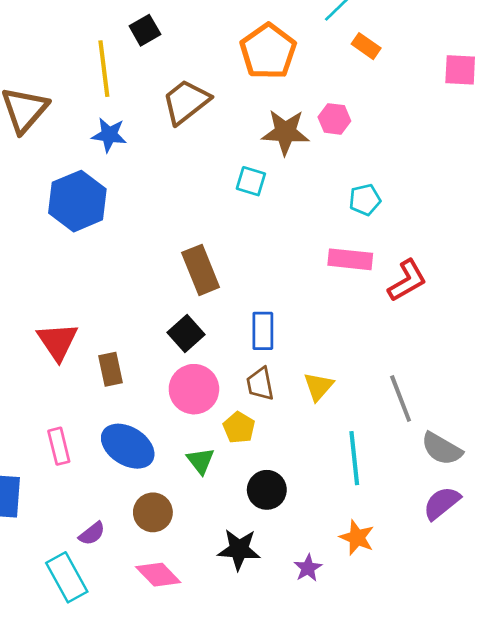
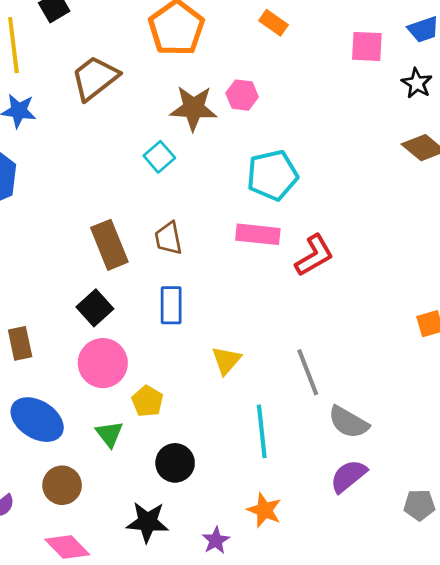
cyan square: (251, 181) -> (159, 157), turned 32
cyan pentagon: (365, 200) -> (272, 175), size x1.6
brown trapezoid: (260, 384) -> (168, 238), moved

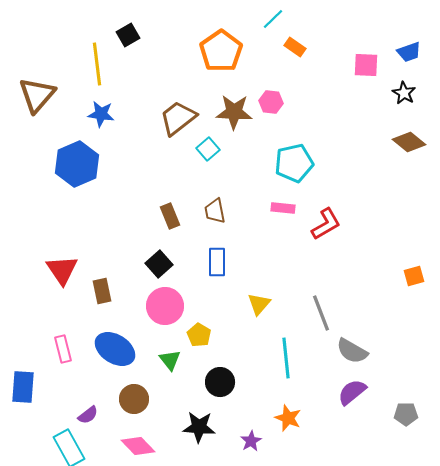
brown trapezoid: (95, 78) -> (178, 118), moved
pink rectangle: (258, 234) -> (283, 208), size x0.7
brown rectangle: (109, 245) -> (170, 216), size x0.7

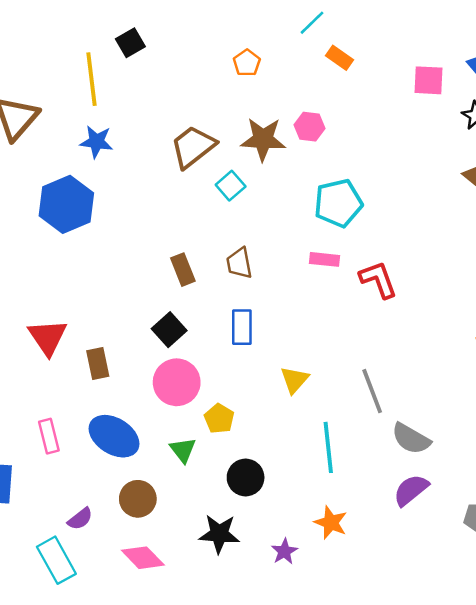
orange pentagon: (221, 51) -> (247, 63), size x0.5
red L-shape: (326, 224) -> (378, 280), turned -80

